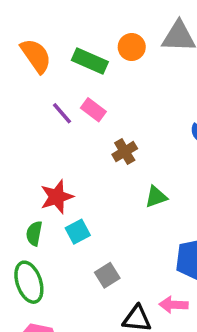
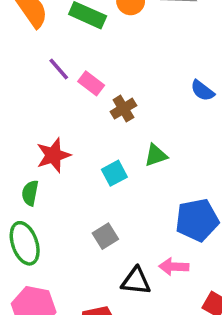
pink rectangle: (93, 110) -> (91, 83), moved
cyan square: (78, 232) -> (114, 173), moved

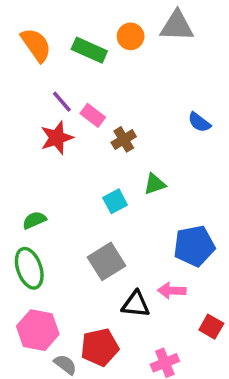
red star: (53, 155) -> (57, 138), moved
green semicircle: (30, 193) -> (34, 220), turned 55
gray square: (105, 236) -> (107, 261), size x1.5

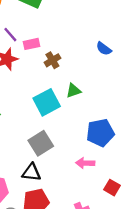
pink rectangle: (93, 115) -> (31, 44), turned -49
cyan square: (115, 201) -> (47, 102), size x1.6
black triangle: (136, 304) -> (31, 172), moved

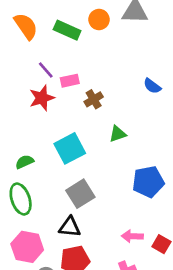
cyan square: (47, 102) -> (70, 148), moved
pink arrow: (85, 163) -> (132, 236), moved

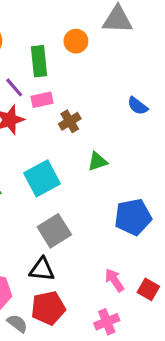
orange circle: (99, 19) -> (76, 41), moved
green rectangle: (67, 30) -> (39, 61), moved, turned 60
pink arrow: (132, 236) -> (114, 280), turned 54

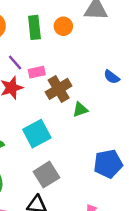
green rectangle: (39, 61) -> (34, 27), moved
brown cross: (70, 121) -> (59, 89), size x1.5
green triangle: (98, 161) -> (80, 109), moved

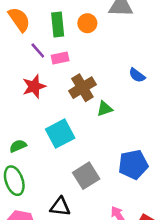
purple line: (15, 62) -> (38, 50), moved
pink rectangle: (37, 72) -> (60, 58), moved
gray square: (46, 175) -> (86, 176), moved

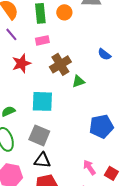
purple line: (38, 50) -> (11, 34), moved
cyan square: (60, 134) -> (42, 101), turned 30
gray square: (86, 176) -> (39, 135), moved, turned -35

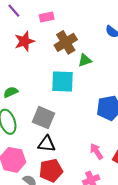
cyan square: (42, 101) -> (63, 82), moved

